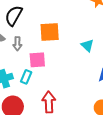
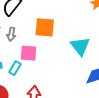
cyan triangle: (87, 45) -> (80, 46), size x1.5

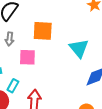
cyan rectangle: (15, 68) -> (13, 86), moved

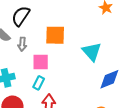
cyan rectangle: (13, 86) -> (39, 83), moved

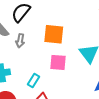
pink square: (41, 62) -> (58, 62), moved

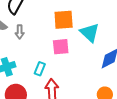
orange square: (54, 34) -> (64, 20), moved

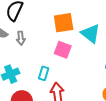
pink square: (61, 47) -> (63, 50), turned 30

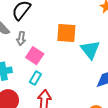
pink square: (63, 50) -> (35, 56), moved

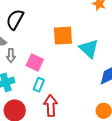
gray arrow: (21, 38) -> (11, 55), moved

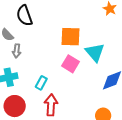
black semicircle: (15, 19) -> (24, 16), turned -55
pink square: (35, 63) -> (71, 64), moved

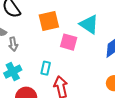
orange square: (70, 37) -> (49, 21), moved

